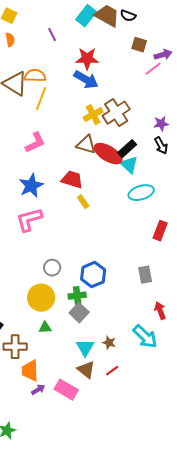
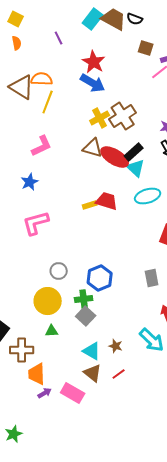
red star: (87, 59) -> (94, 62), turned 30
red trapezoid: (72, 180) -> (107, 201), moved
blue star: (31, 186) -> (30, 182), moved, size x0.7
yellow rectangle: (83, 202) -> (90, 205), turned -72
cyan triangle: (85, 348) -> (92, 351), turned -30

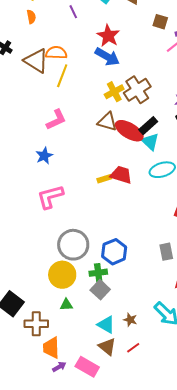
gray circle: (59, 271) -> (73, 245), size x1.8

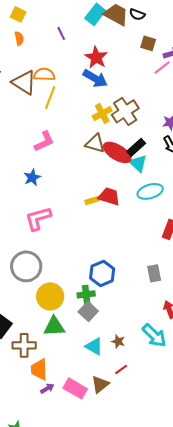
gray circle: (73, 245) -> (26, 266), moved
green triangle: (66, 305) -> (54, 326), size x1.6
brown triangle: (107, 347) -> (100, 384), moved, turned 42

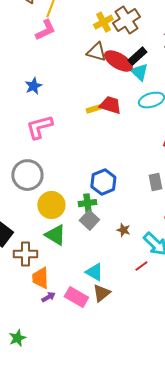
pink L-shape: (44, 141) -> (45, 30), moved
green triangle: (54, 326) -> (55, 235), turned 35
brown star: (118, 341) -> (123, 230), moved
cyan triangle: (94, 346) -> (94, 272), moved
red line: (121, 369) -> (141, 266), moved

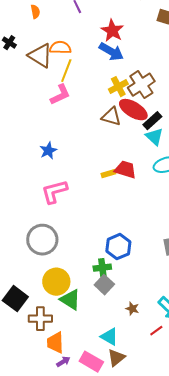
red ellipse: (118, 61) -> (133, 110), moved
yellow circle: (51, 205) -> (56, 282), moved
brown star: (123, 230) -> (132, 309), moved

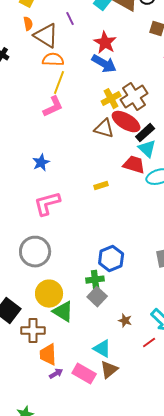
brown triangle: (40, 56) -> (46, 36), moved
red trapezoid: (125, 170) -> (134, 165), moved

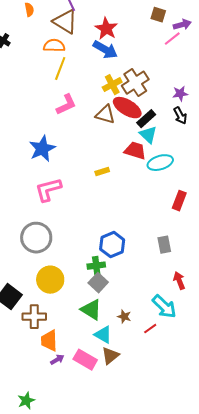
brown triangle: (46, 36) -> (65, 22), moved
pink L-shape: (53, 107) -> (66, 105), moved
blue star: (41, 163) -> (42, 149), size x1.5
green triangle: (63, 312) -> (91, 310), moved
brown star: (125, 321) -> (124, 317), moved

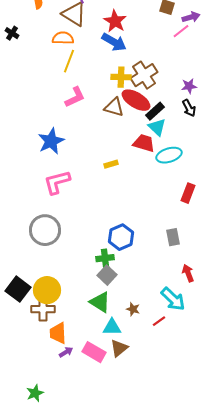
yellow cross: (112, 85) -> (121, 77), turned 30
yellow circle: (50, 280) -> (47, 290), moved
cyan triangle: (103, 335) -> (112, 327), turned -30

